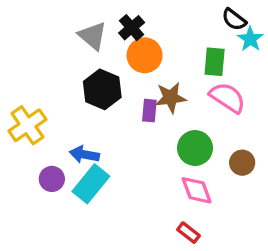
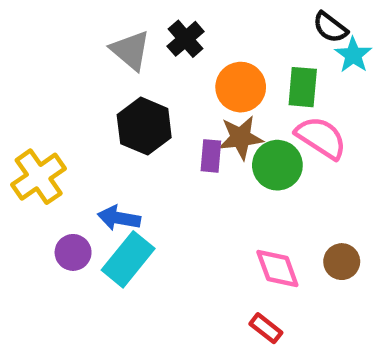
orange circle: (145, 55) -> (241, 87), moved
green circle: (195, 148) -> (277, 165), moved
brown circle: (242, 163) -> (342, 262), moved

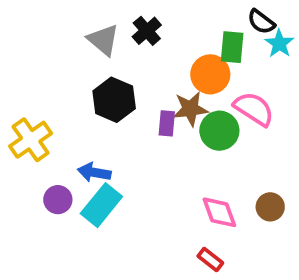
orange circle: (241, 87) -> (210, 74), moved
green rectangle: (303, 87) -> (232, 47), moved

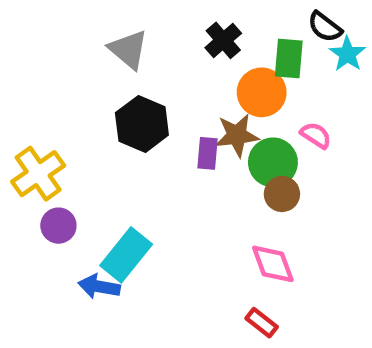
black cross: (147, 31) -> (223, 40), moved
pink semicircle: (254, 109) -> (316, 135), size x0.6
blue arrow: (94, 172) -> (99, 287), moved
purple circle: (58, 200) -> (58, 226), moved
brown circle: (270, 207) -> (282, 194), moved

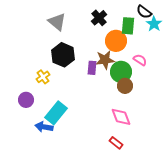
yellow cross: (38, 174) -> (43, 77), moved, size x0.6

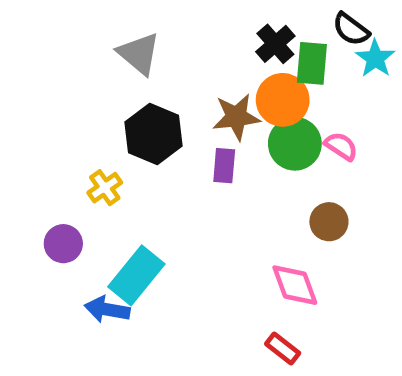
black cross: (99, 18) -> (275, 44), moved
brown star: (105, 60) -> (236, 117), moved
green circle: (121, 72) -> (295, 144), moved
brown circle: (125, 86) -> (329, 222), moved

